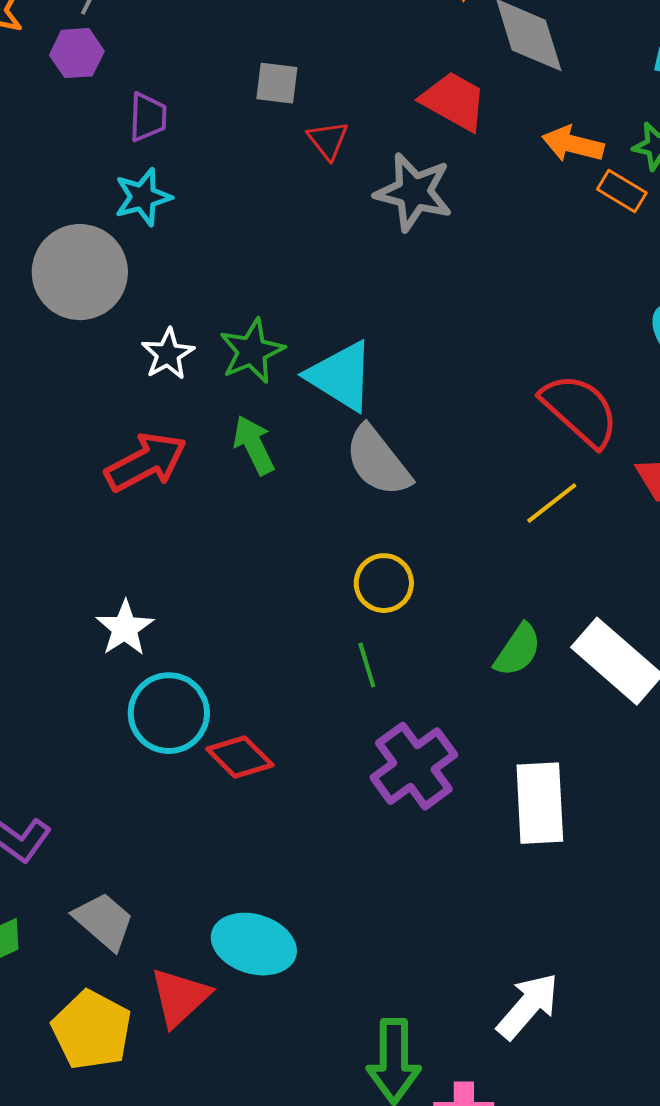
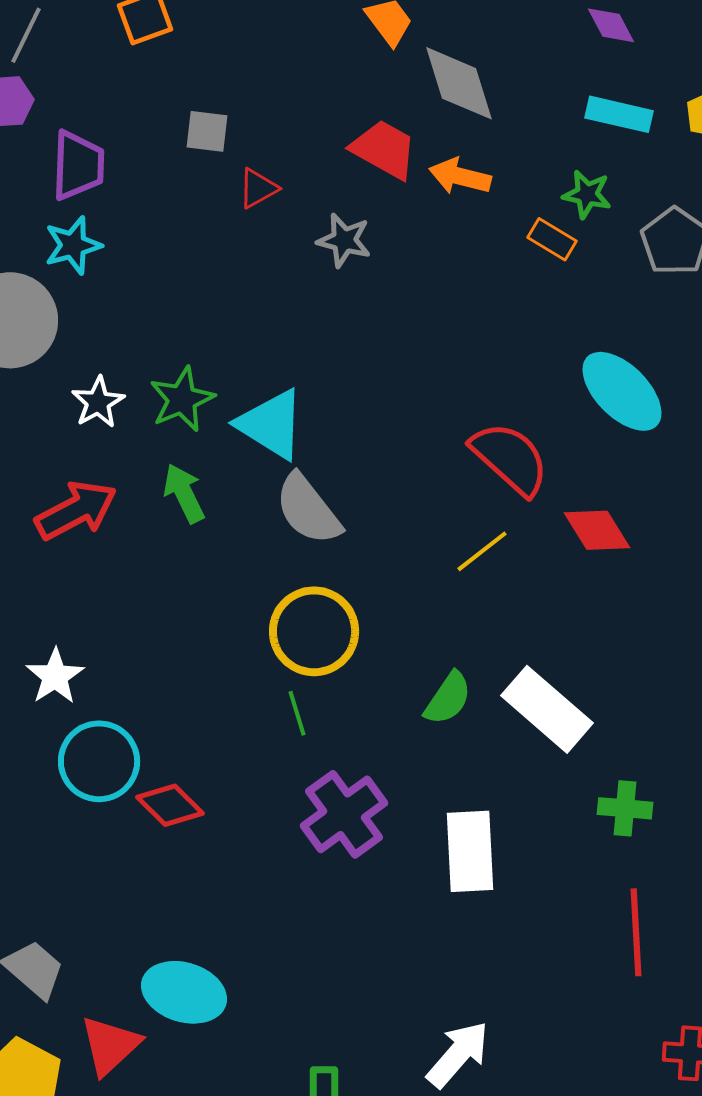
purple trapezoid: (148, 117) -> (78, 165), size x1.4
red triangle: (328, 140) -> (258, 188), turned 39
orange arrow: (573, 144) -> (460, 176), moved
gray star: (414, 192) -> (344, 240), size x0.7
yellow circle: (384, 583) -> (314, 631), size x1.5

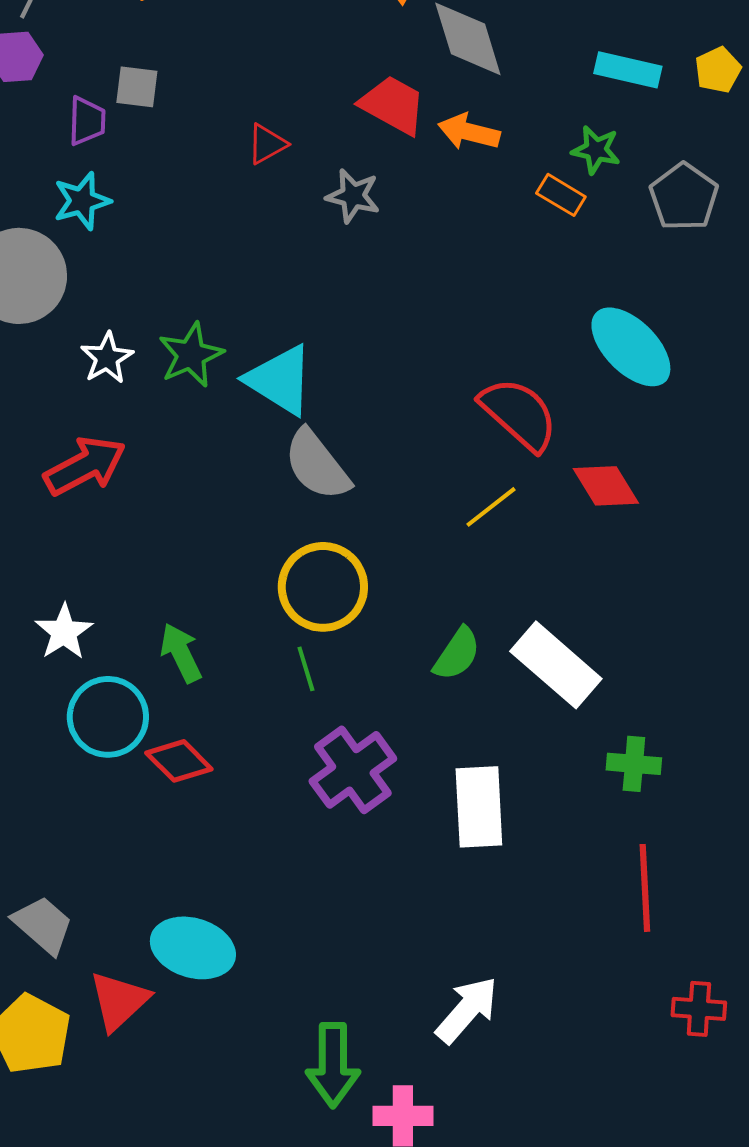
gray square: (207, 131) -> (137, 87), moved
purple trapezoid: (78, 165) -> (87, 121), size x0.7
green arrow: (184, 493) -> (181, 653), moved

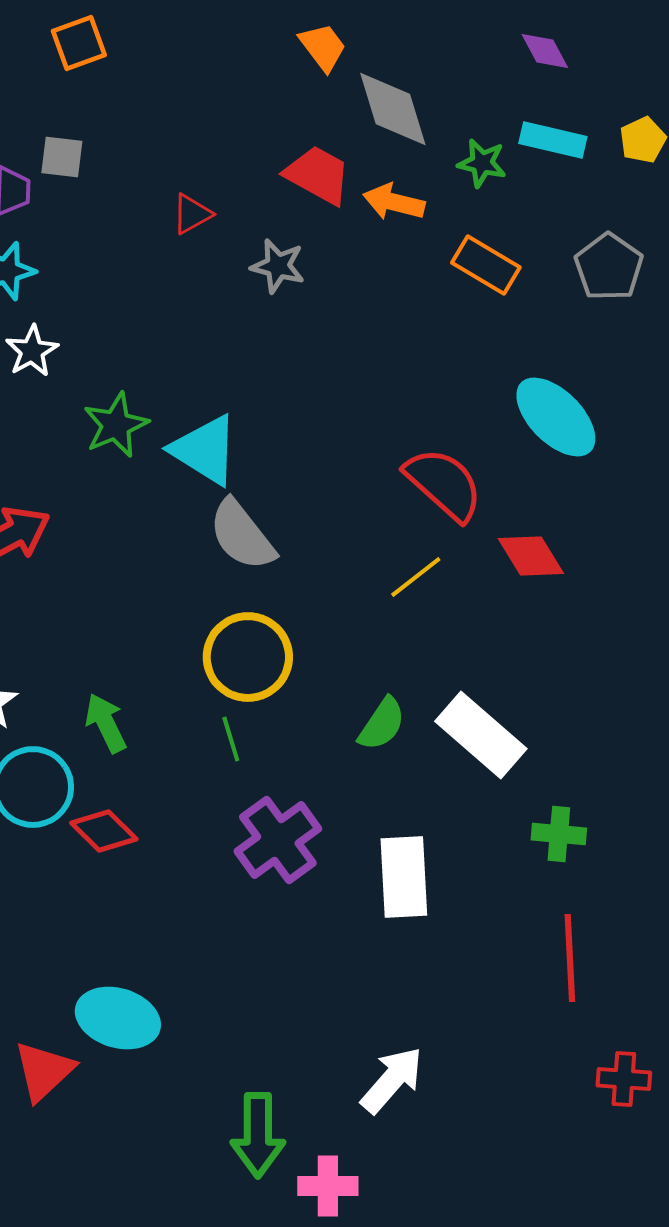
green star: (596, 150) -> (482, 163), moved
orange rectangle: (561, 195) -> (486, 265), size x1.4
white star: (107, 358) -> (32, 351), moved

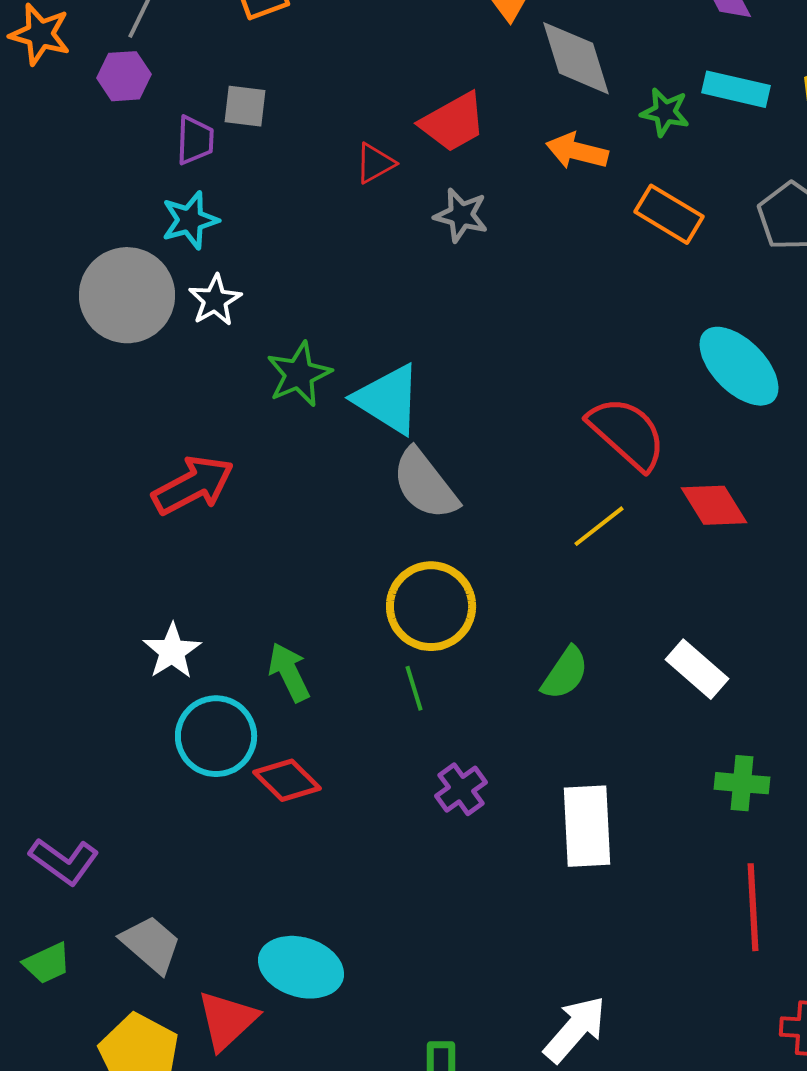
red trapezoid: (318, 175) -> (453, 122), moved, turned 122
white rectangle: (481, 735) -> (697, 669), moved, size x0.7
purple cross: (278, 840) -> (461, 789), size x0.6

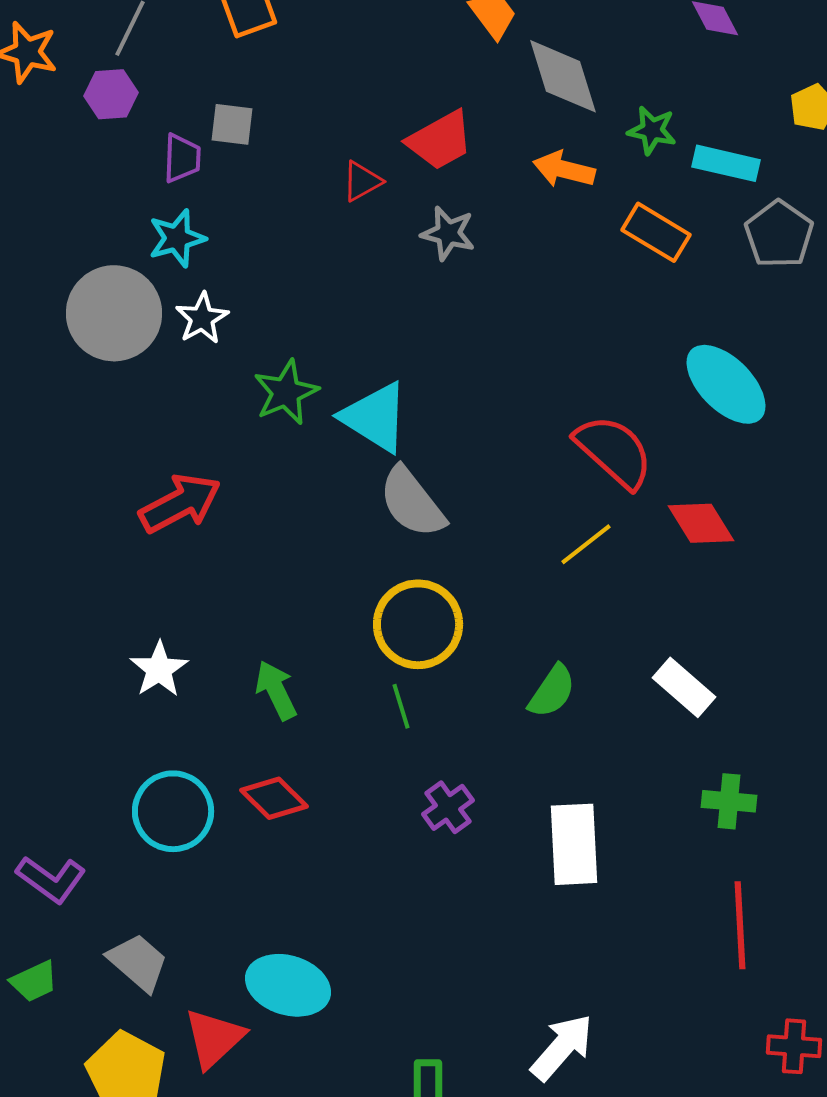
cyan rectangle: (736, 89) -> (726, 163), moved
cyan circle: (216, 736) -> (173, 811), moved

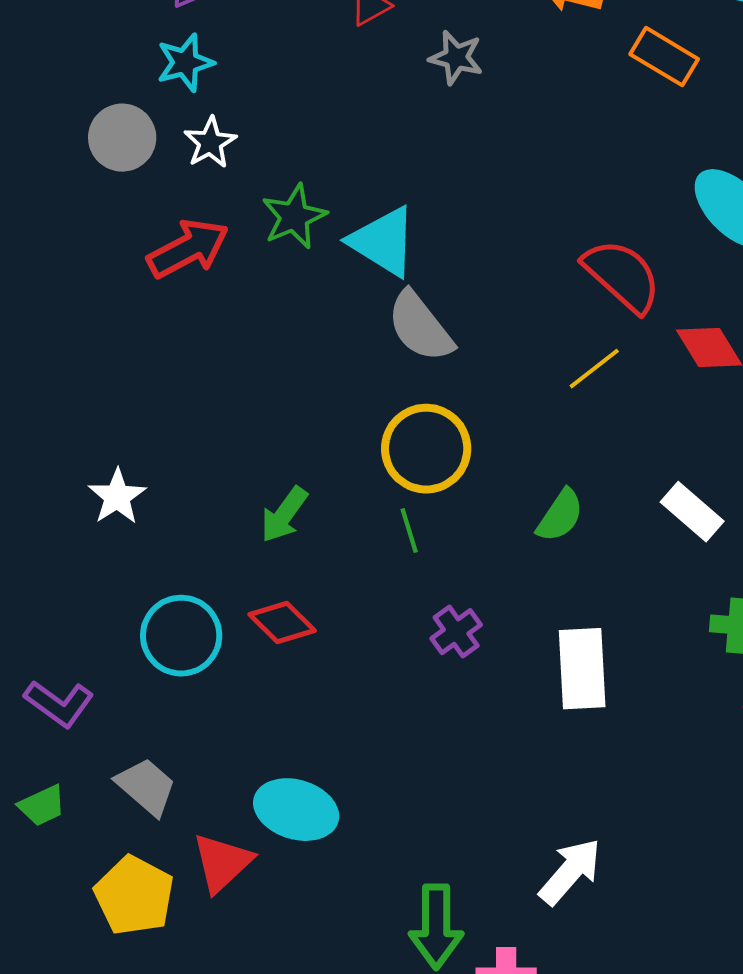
gray circle: (114, 313) -> (122, 138), size x0.7
red arrow: (180, 503) -> (188, 249), moved
white star: (159, 669) -> (117, 497), moved
green arrow: (276, 690) -> (284, 515), turned -118

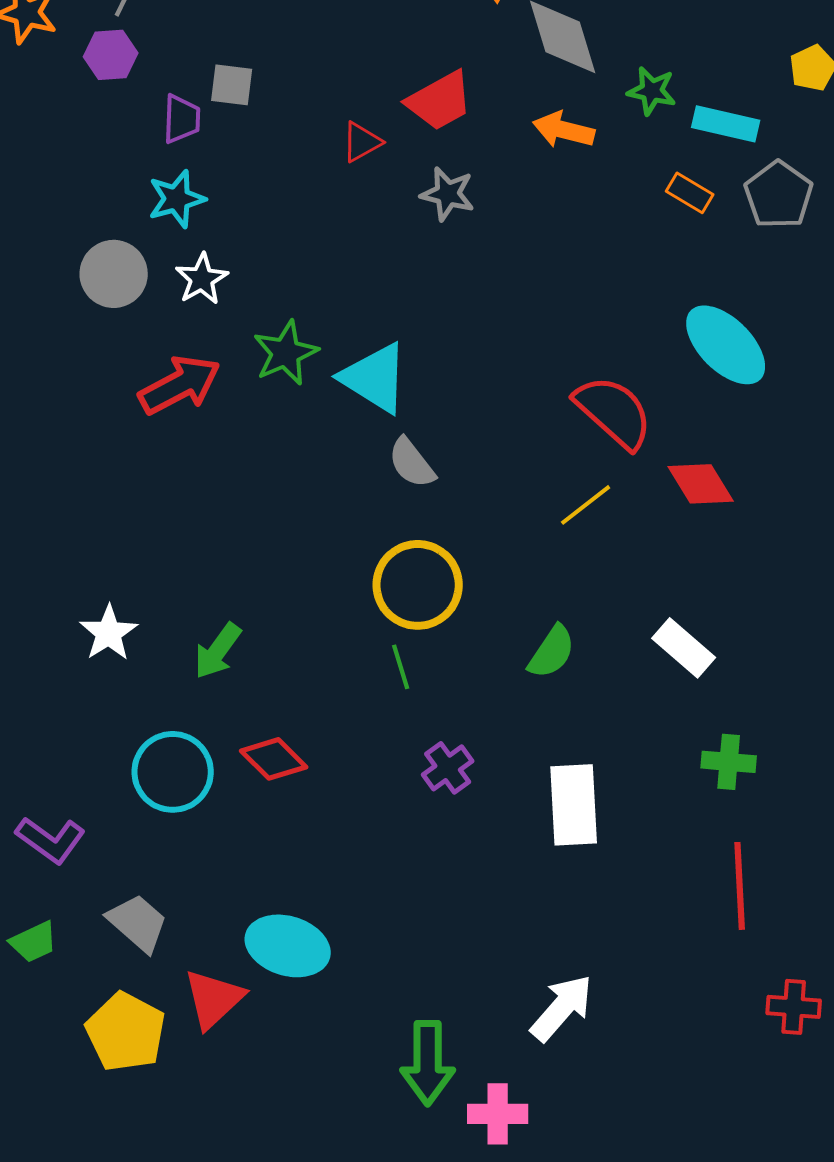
orange rectangle: (664, 57) -> (690, 193), moved, size x0.7
gray semicircle: (420, 327) -> (412, 463), size x0.7
green arrow: (284, 515) -> (218, 651), moved

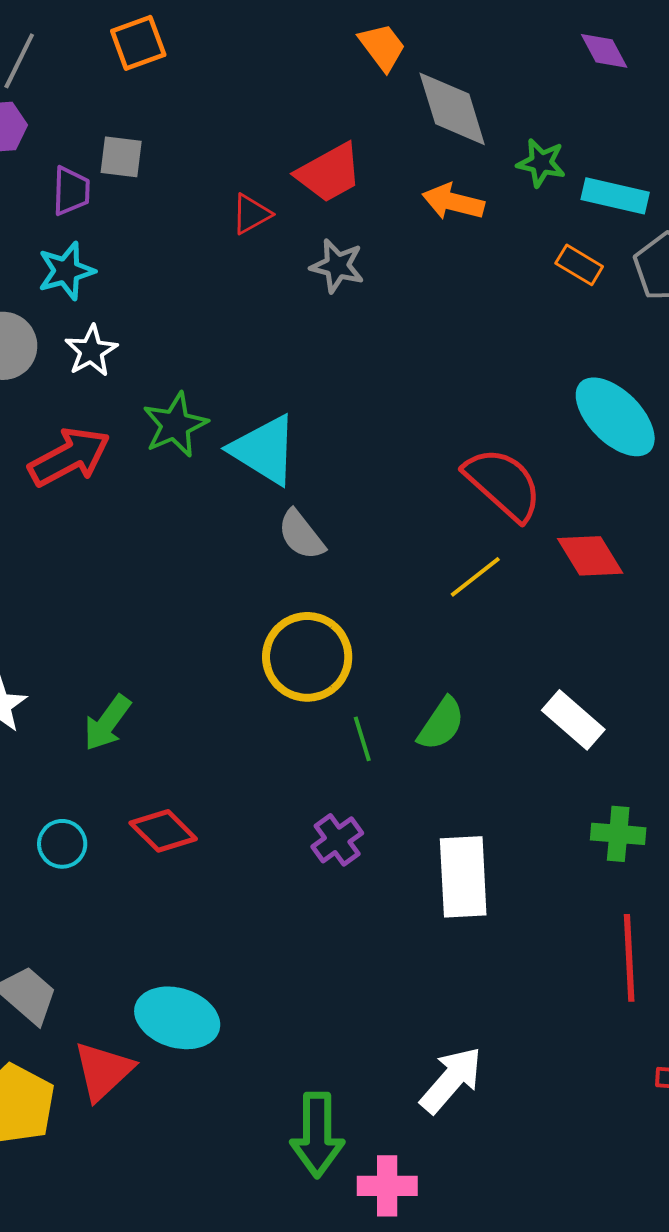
green line: (401, 667) -> (362, 739), moved
cyan circle: (173, 772) -> (62, 844), size x0.6

